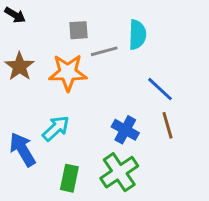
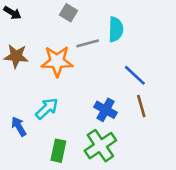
gray square: (78, 30) -> (69, 13), moved, turned 36
brown star: (20, 66) -> (16, 56), turned -30
blue arrow: (23, 149) -> (19, 126), size x0.7

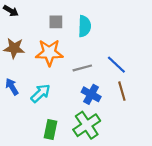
gray square: (69, 13) -> (56, 22), moved, turned -32
cyan semicircle: (116, 29) -> (85, 26), moved
gray line: (88, 43) -> (82, 68), moved
blue arrow: (19, 126) -> (12, 87), moved

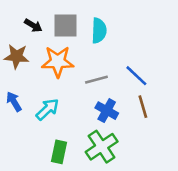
black arrow: (11, 11) -> (33, 25), moved
gray square: (56, 22) -> (65, 25), size x1.5

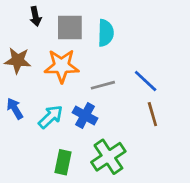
black arrow: (33, 25) -> (35, 16), moved, turned 48
blue cross: (107, 111) -> (85, 115), moved

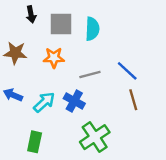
orange star: (62, 66) -> (54, 58), size x0.7
blue arrow: (15, 109) -> (13, 95), turned -36
green rectangle: (63, 162) -> (35, 142), moved

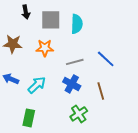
brown line: (133, 100) -> (101, 91), moved
blue cross: (74, 101) -> (72, 84), moved
green cross: (95, 137) -> (79, 114), size x0.7

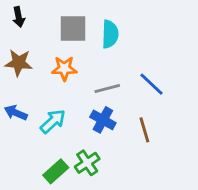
black arrow: (26, 12) -> (19, 17), moved
green cross: (79, 114) -> (87, 163), moved
green rectangle: (29, 118) -> (56, 171), moved, turned 36

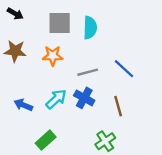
black arrow: (19, 17) -> (15, 14), turned -49
blue arrow: (16, 113) -> (23, 105), moved
cyan arrow: (53, 121) -> (56, 99), moved
green cross: (87, 163) -> (105, 141), moved

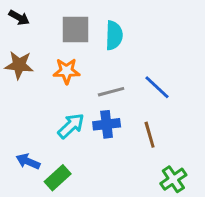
blue cross: (84, 98) -> (107, 124), turned -36
blue arrow: (23, 105) -> (28, 161), moved
green cross: (105, 141) -> (173, 179), moved

